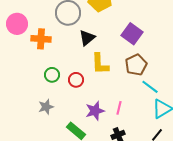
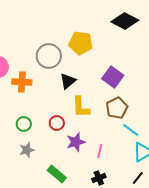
green circle: (52, 75) -> (24, 124), moved
purple star: (95, 111) -> (76, 142), moved

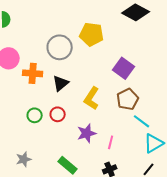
black triangle: (68, 81) -> (61, 83), moved
yellow L-shape: (81, 107) -> (92, 98), turned 35
red circle: (57, 123) -> (58, 114), moved
gray star: (27, 150) -> (24, 159), moved

